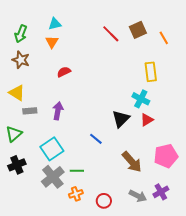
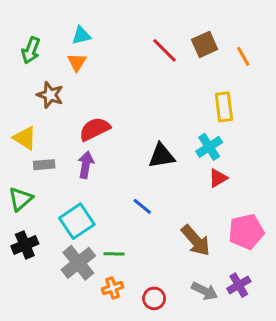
brown star: (21, 60) -> (50, 95), moved
red semicircle: (64, 72) -> (95, 129), moved, size x1.5
cyan cross: (141, 99) -> (209, 147), turned 30
black triangle: (121, 119) -> (162, 156), moved, turned 36

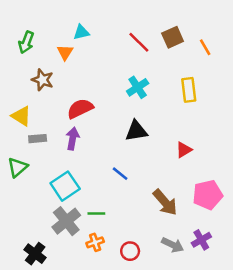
cyan triangle: (81, 35) -> (81, 32), moved
cyan cross: (209, 147) -> (138, 87), moved
black cross: (25, 245) -> (35, 254), moved, turned -30

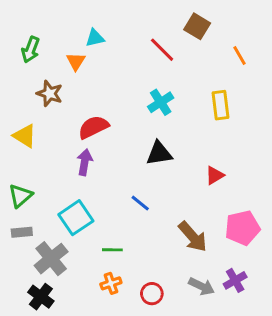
brown square: (173, 37) -> (197, 26), moved, turned -35
gray rectangle: (38, 139) -> (22, 232), moved
gray cross: (66, 221) -> (51, 259), moved

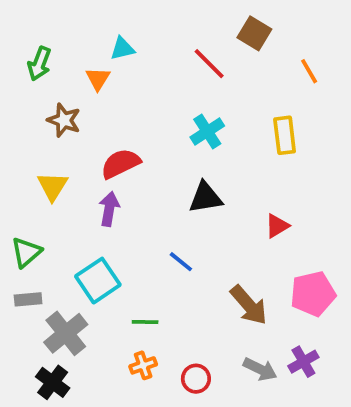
yellow triangle: (25, 136) -> (53, 186), moved, turned 30

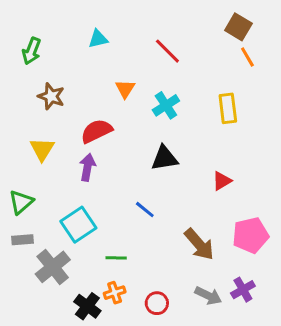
brown square: (254, 33) -> (238, 27), moved
orange triangle: (98, 79) -> (125, 89), moved
black cross: (53, 382) -> (87, 306), moved

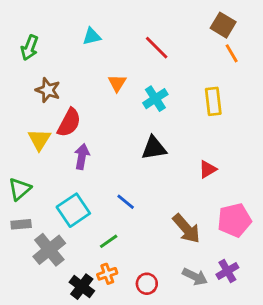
red semicircle: (96, 131) -> (69, 123), moved, turned 144
blue line: (145, 210) -> (126, 202), moved
green line: (116, 258) -> (109, 241), turned -36

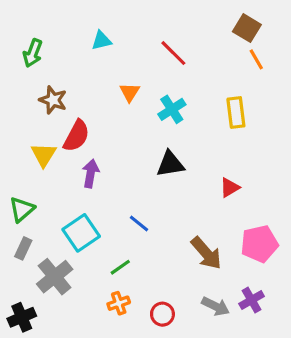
gray rectangle: (21, 224) -> (23, 248), turned -60
black cross: (82, 287) -> (22, 317), moved, turned 30

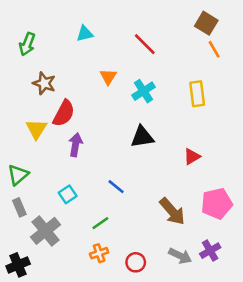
cyan square: (81, 233) -> (68, 194), size x0.6
gray rectangle: (23, 248) -> (19, 207), turned -48

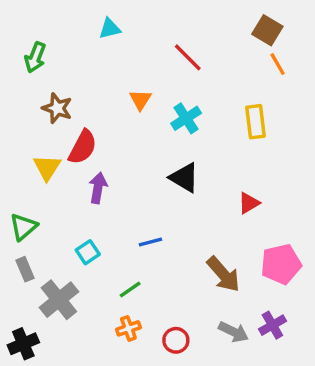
cyan triangle: (85, 34) -> (110, 29), moved
black triangle: (142, 137) -> (184, 178), turned 40
blue line: (116, 187) -> (150, 242), turned -54

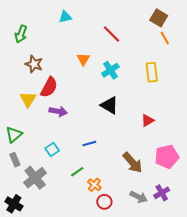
purple arrow: (98, 188) -> (58, 111), turned 90
orange cross: (128, 328) -> (94, 185), moved, turned -32
black cross: (23, 344) -> (14, 204), turned -36

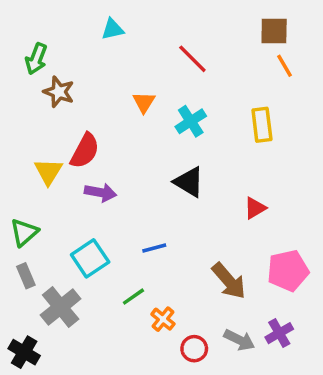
brown square: (159, 18) -> (274, 31), turned -30
brown star: (34, 64) -> (59, 92), moved
cyan square: (52, 150) -> (90, 258), size x1.5
red circle: (104, 202) -> (194, 349), moved

